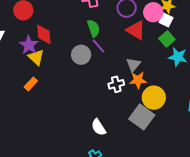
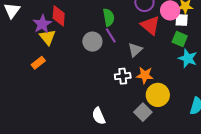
white square: (166, 20) -> (182, 20), turned -32
green square: (167, 39) -> (180, 39), turned -35
gray triangle: (133, 64) -> (135, 50), moved
gray square: (142, 117) -> (143, 112), size x0.7

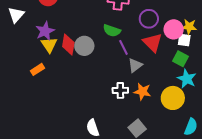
red diamond: (59, 16) -> (68, 45), moved
green semicircle: (109, 17) -> (112, 31), turned 114
purple line: (111, 35) -> (123, 47), moved
gray circle: (92, 42) -> (84, 46), moved
yellow circle: (158, 95) -> (173, 98), moved

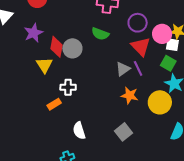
yellow triangle: (49, 45) -> (44, 65), moved
purple line: (123, 47) -> (138, 68), moved
orange rectangle: (37, 69) -> (54, 104), moved
white cross: (120, 90) -> (68, 87), moved

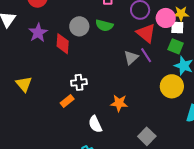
gray circle: (72, 48) -> (79, 26), moved
yellow triangle: (44, 65) -> (24, 84), moved
orange star: (130, 95) -> (119, 103), moved
gray square: (124, 132) -> (147, 136), moved

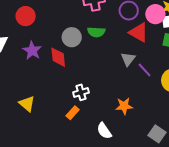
purple line: (146, 55) -> (145, 70), moved

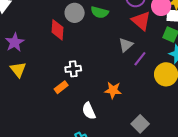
purple star: (32, 51) -> (15, 42), moved
purple line: (145, 70) -> (140, 59), turned 70

